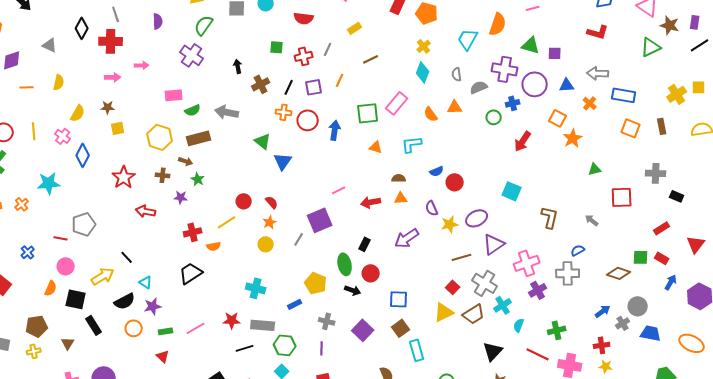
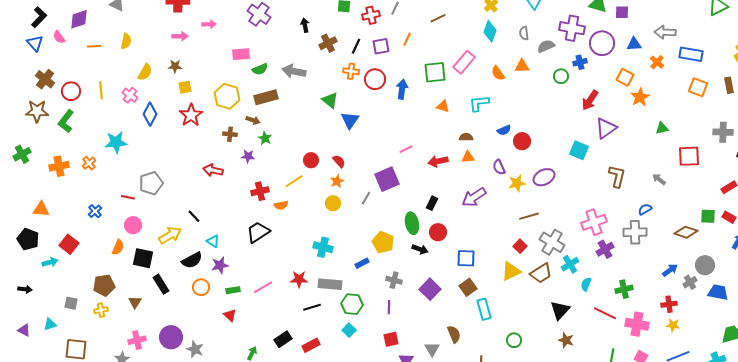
red star: (124, 177) -> (191, 115), moved
purple triangle: (494, 244) -> (606, 128), moved

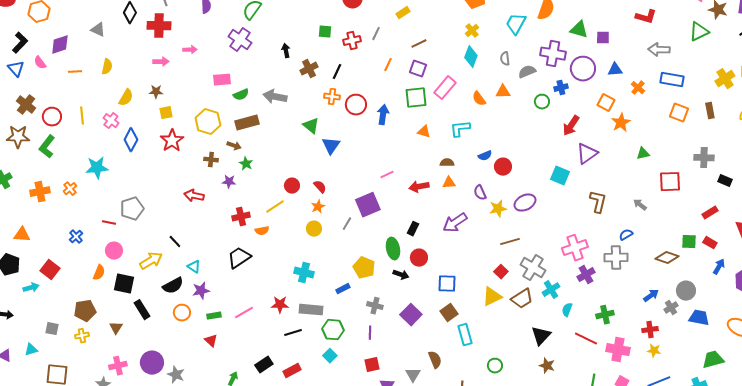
gray arrow: (665, 32) -> (659, 50), moved
purple square: (381, 46) -> (418, 69), moved, turned 30

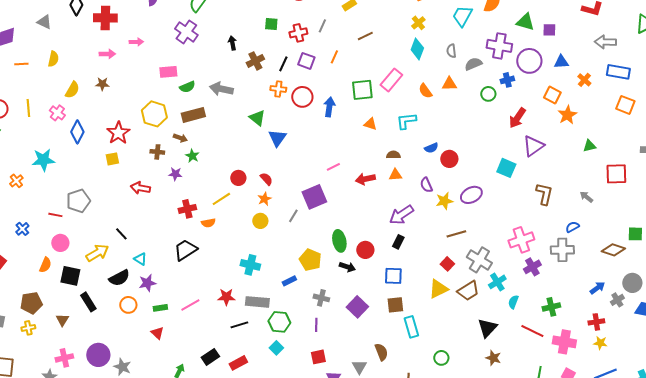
purple square: (418, 69) -> (306, 61), moved
yellow square: (166, 113) -> (112, 159), moved
black rectangle: (413, 229) -> (398, 242), moved
brown square: (449, 313) -> (395, 305), turned 30

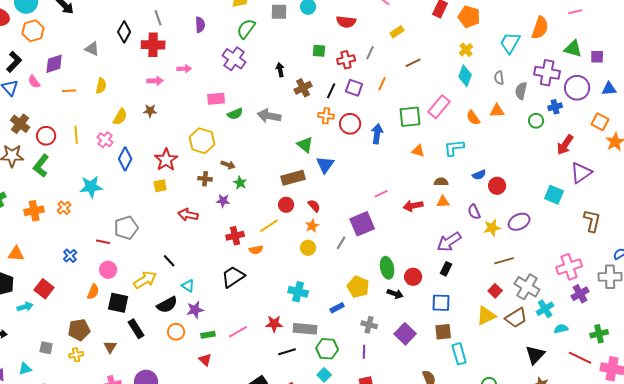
gray semicircle: (473, 64) -> (521, 91), turned -54
brown rectangle: (193, 115) -> (293, 178), moved
cyan semicircle: (513, 302) -> (561, 329), turned 56

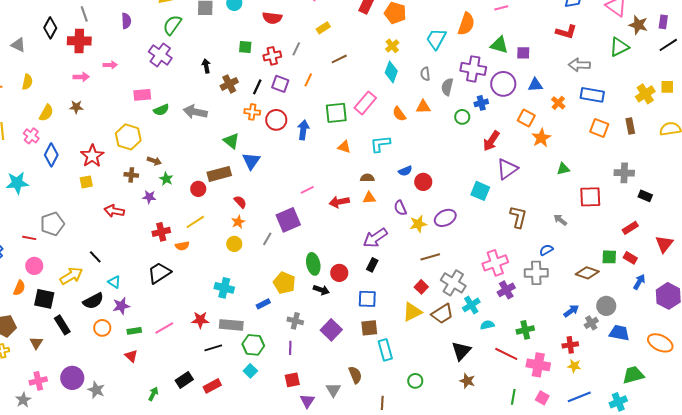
red circle: (286, 205) -> (198, 189), moved

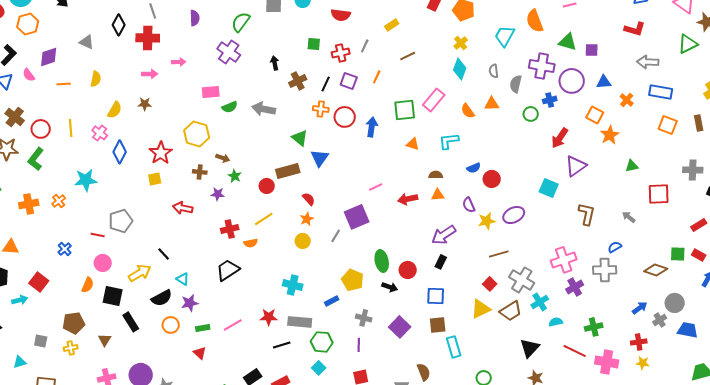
orange semicircle: (466, 24) -> (535, 21), turned 140

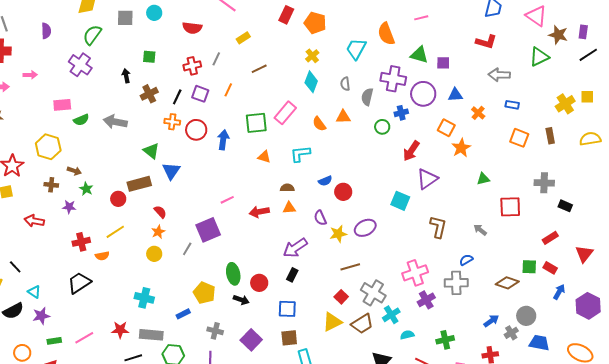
green square: (314, 44) -> (149, 57), moved
blue rectangle: (661, 92) -> (512, 105), size x0.6
orange circle: (171, 325) -> (22, 353), moved

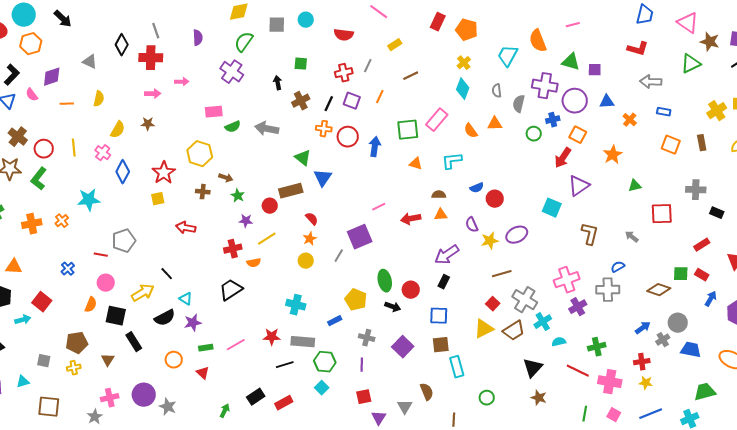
orange square: (446, 128) -> (578, 135), moved
purple star: (69, 207) -> (246, 221), moved

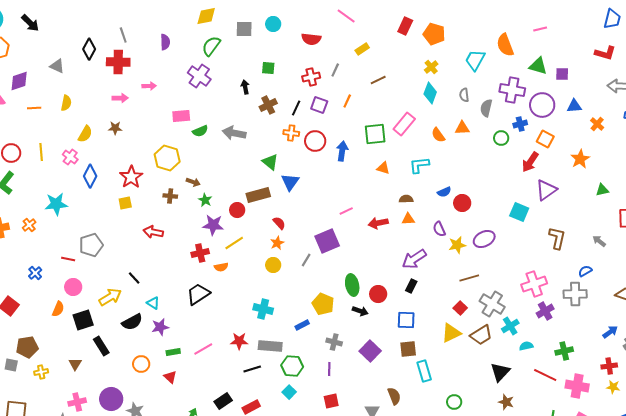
purple star: (246, 221) -> (213, 225), size x1.5
black square: (116, 316) -> (83, 320), turned -30
brown pentagon: (77, 343) -> (27, 347), moved

